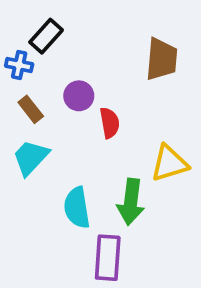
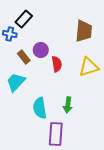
brown rectangle: (31, 109) -> (24, 57), moved
yellow triangle: (169, 163) -> (89, 67), moved
green arrow: (131, 202) -> (68, 105), size x0.7

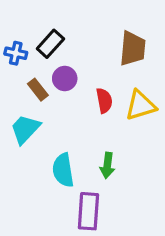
black rectangle: (24, 19) -> (50, 44), moved
red semicircle: (57, 64) -> (104, 101), moved

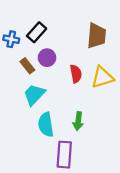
cyan trapezoid: (25, 129) -> (34, 95), moved

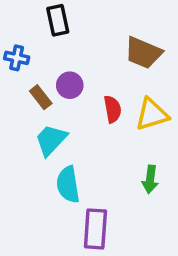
black rectangle: (37, 32) -> (58, 20), moved, turned -54
brown trapezoid: (97, 36) -> (143, 53), turned 108
green arrow: (78, 121) -> (150, 179), moved

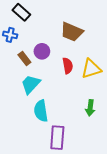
black rectangle: (58, 20) -> (21, 12), moved, turned -36
brown trapezoid: (143, 53) -> (72, 32), moved

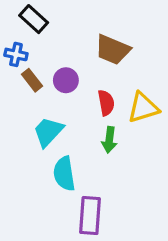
brown rectangle: (24, 59) -> (32, 80), moved
green arrow: (90, 108) -> (109, 140), moved

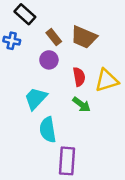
brown rectangle: (32, 80) -> (54, 37), moved
green arrow: (109, 140) -> (81, 104), turned -60

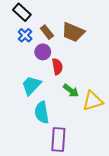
blue cross: (12, 41) -> (25, 35), moved, turned 32
red semicircle: (79, 77) -> (57, 67), moved
yellow triangle: (107, 80) -> (93, 101), moved

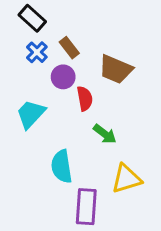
brown trapezoid: (73, 32) -> (116, 69), moved
cyan trapezoid: (31, 85) -> (31, 114), moved
yellow triangle: (93, 101) -> (126, 179), moved

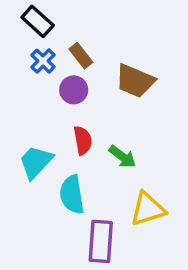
red semicircle: (85, 99) -> (83, 140), moved
cyan trapezoid: (31, 114) -> (36, 162), moved

